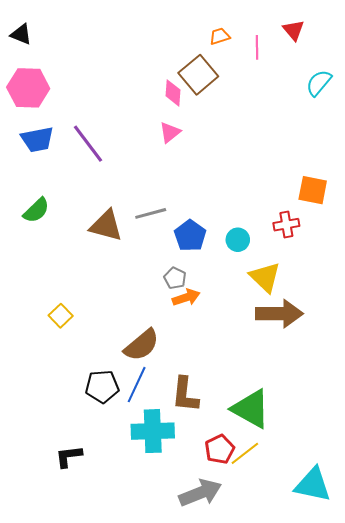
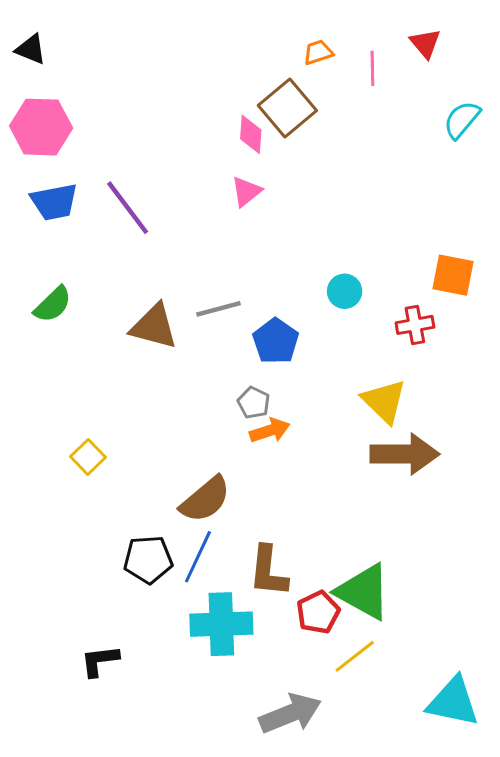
cyan circle: (238, 240) -> (345, 291), moved
red pentagon: (220, 449) -> (318, 612), moved

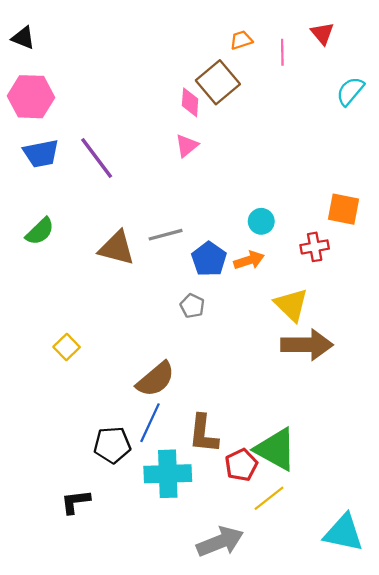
orange arrow: (270, 431) -> (249, 260), moved
black pentagon: (148, 560) -> (112, 445), moved

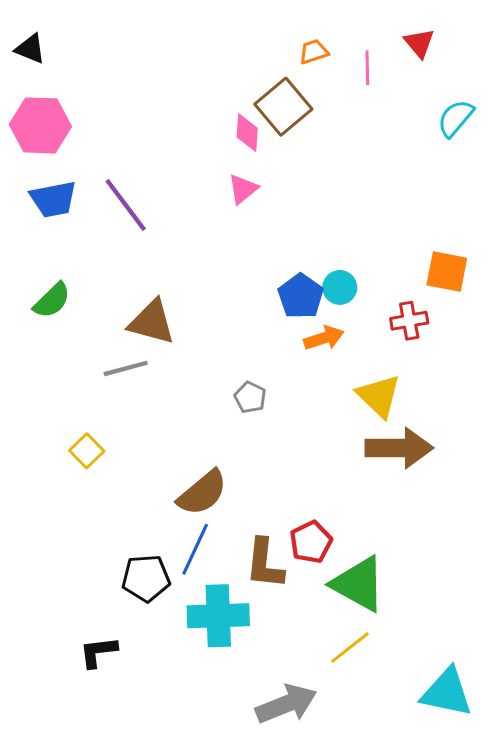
gray line: (166, 235) -> (126, 368), moved
blue pentagon: (209, 259) -> (301, 296), moved
red pentagon: (241, 465) -> (311, 542), moved

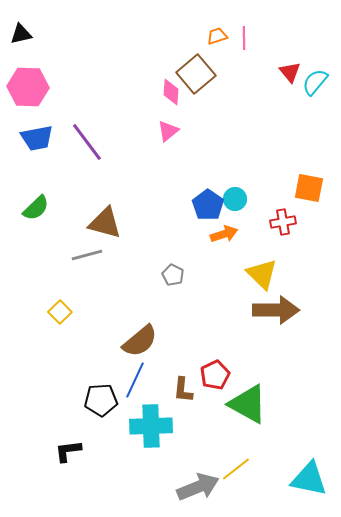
red triangle: (419, 43) -> (290, 72), moved
black triangle: (30, 49) -> (21, 34), turned -35
pink line: (367, 68) -> (244, 38), moved
brown L-shape: (265, 564) -> (183, 390), size x0.7
yellow line: (350, 648) -> (236, 469), moved

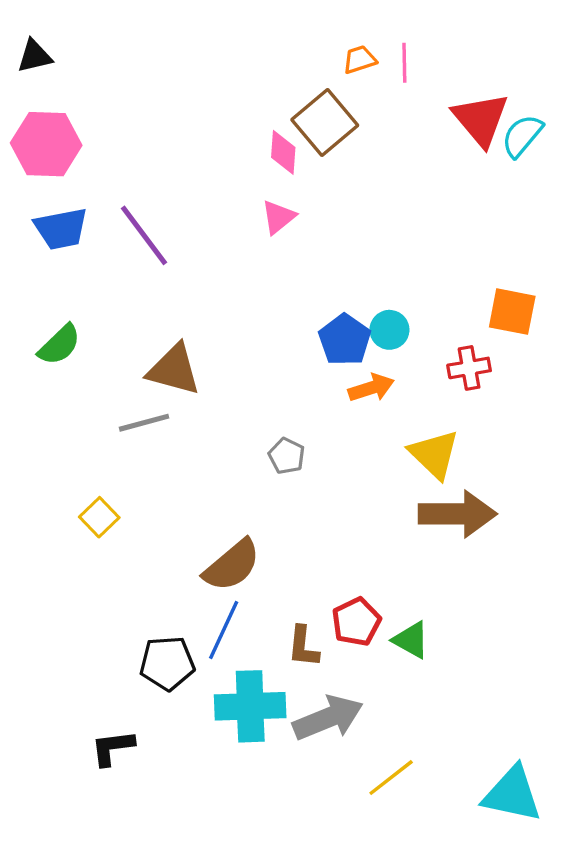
red triangle: (290, 72) -> (481, 119), size x1.6
green triangle: (248, 404) -> (411, 640), moved, size x0.6
gray arrow: (198, 487) -> (328, 718), moved

